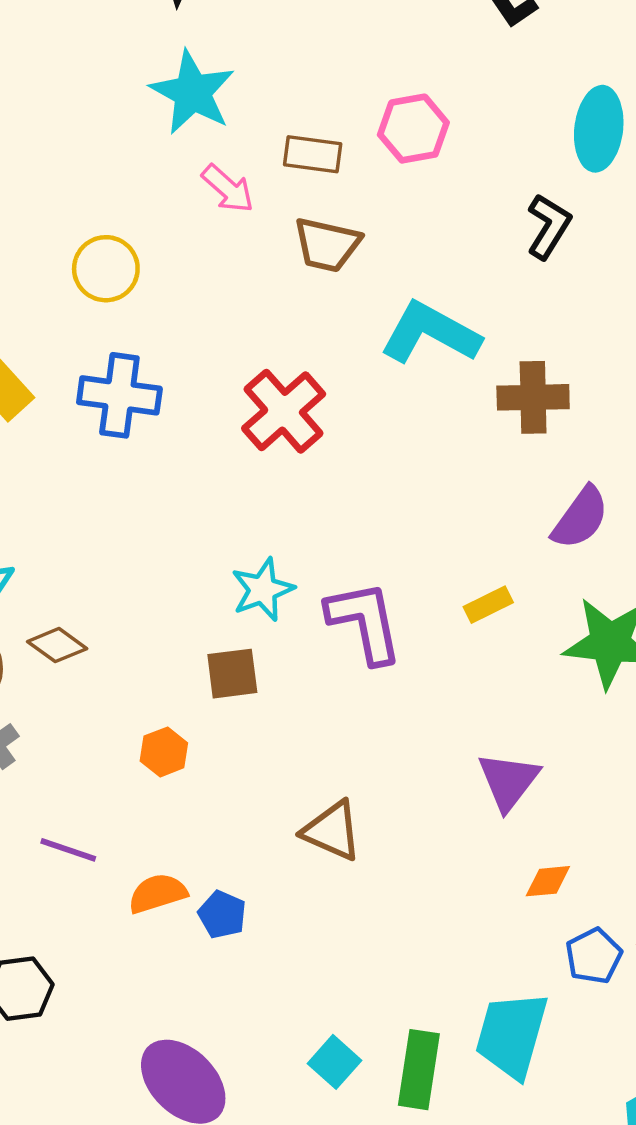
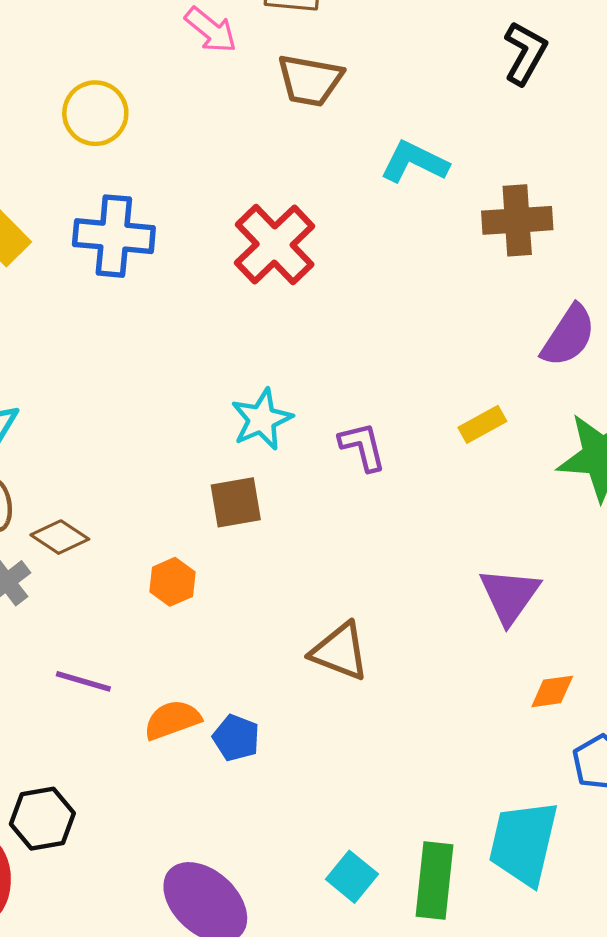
cyan L-shape: (430, 333) -> (414, 162), size x0.7
purple L-shape: (365, 622) -> (363, 447), size x0.6
brown diamond: (57, 645) -> (60, 537), moved

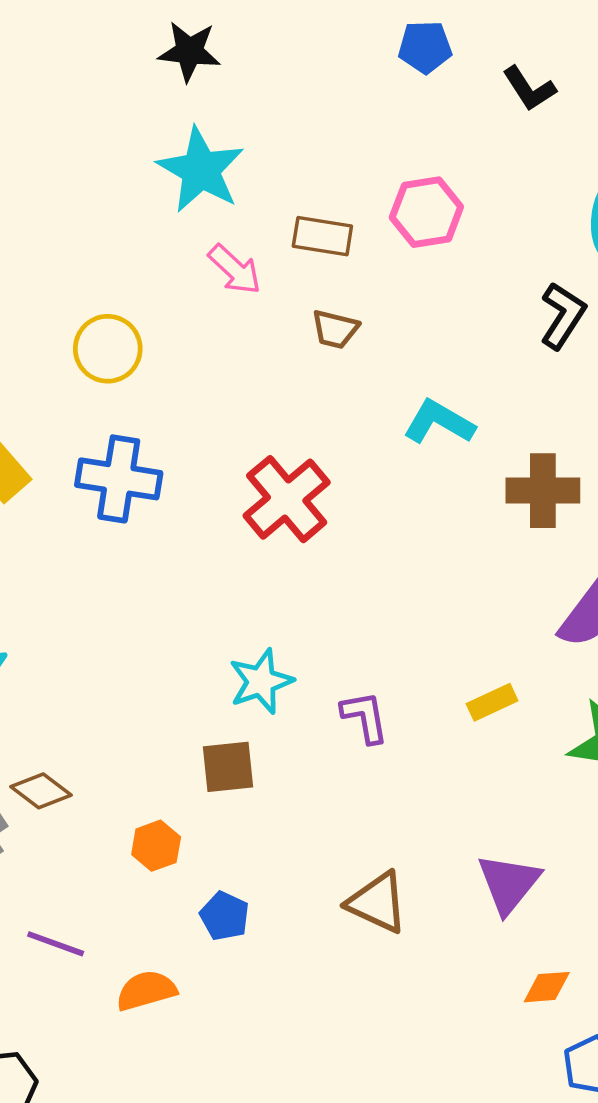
brown trapezoid: (310, 80) -> (335, 329), size x0.7
brown triangle: (340, 652) -> (377, 902), moved
blue pentagon: (236, 738) -> (225, 916), moved

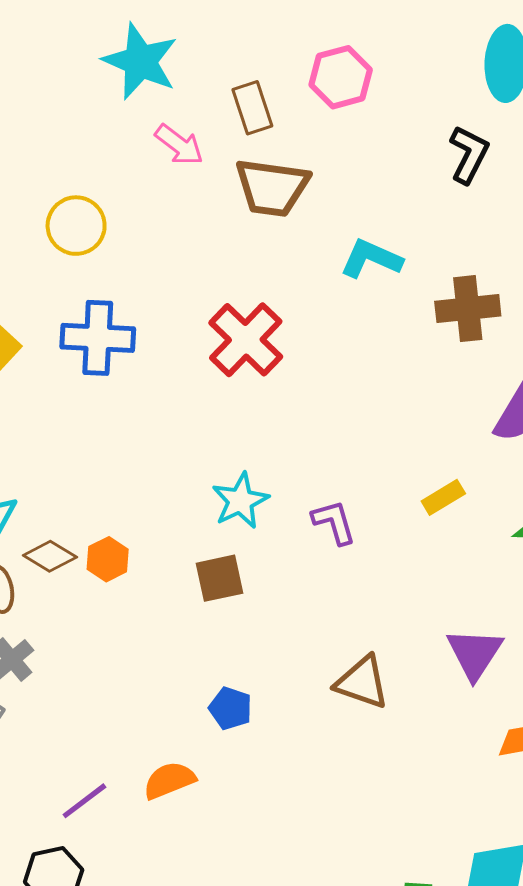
brown rectangle: (322, 236) -> (252, 108), turned 69
brown trapezoid: (335, 329) -> (272, 187), size x1.8
brown diamond: (41, 791) -> (50, 556), moved
orange hexagon: (156, 846) -> (108, 559), moved
purple line: (56, 944) -> (84, 801), moved, turned -51

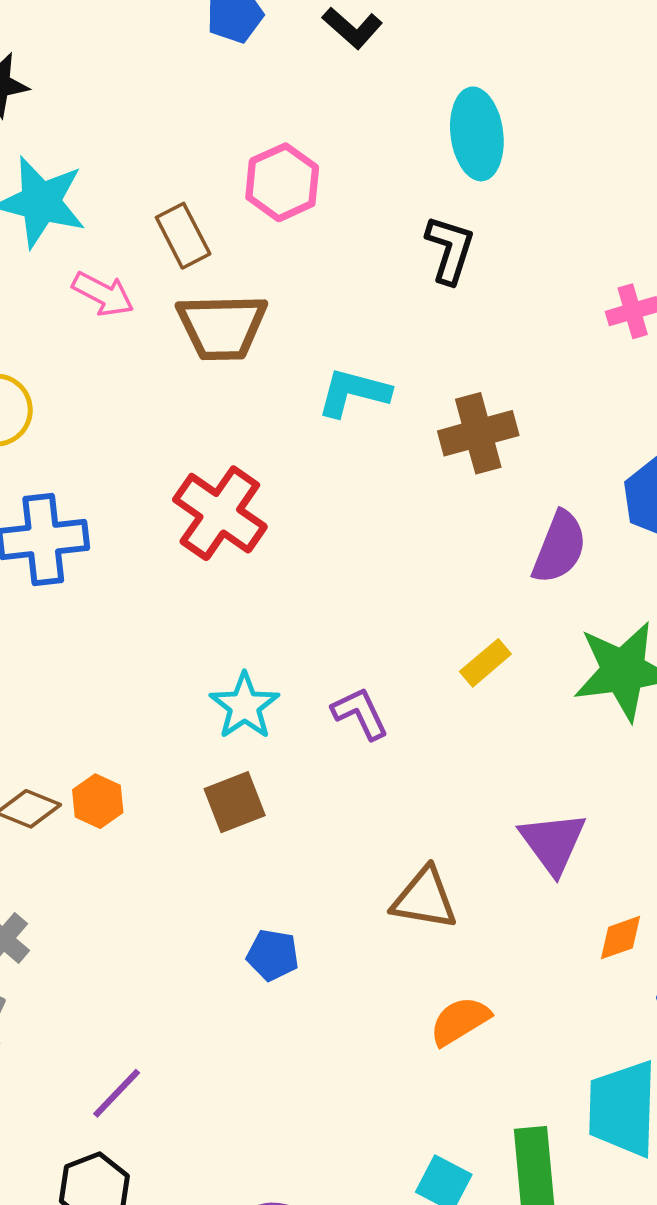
orange semicircle: (169, 780) -> (460, 1021), moved

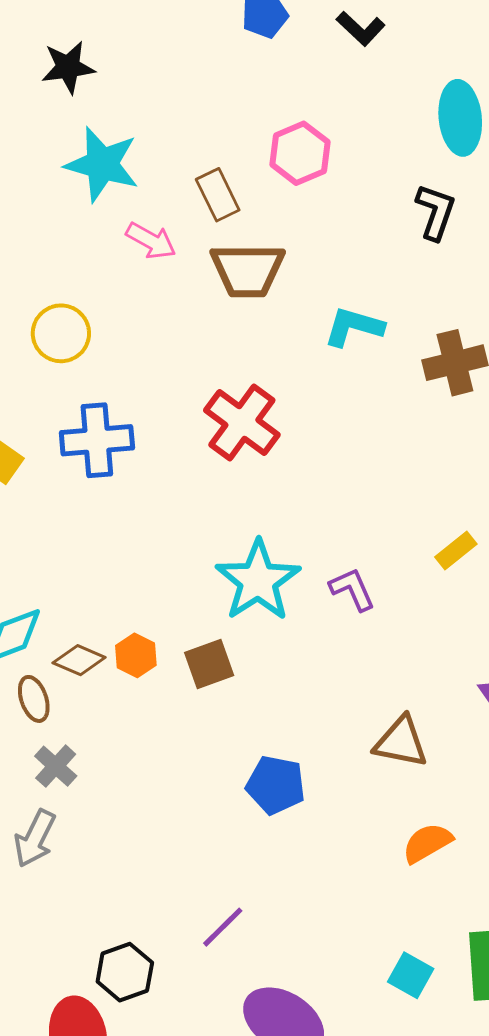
cyan star: (245, 706) -> (258, 581), size x1.5
brown square: (235, 802) -> (209, 664), moved
blue pentagon: (273, 955) -> (276, 785), size x1.4
purple line: (117, 1093) -> (223, 927), moved

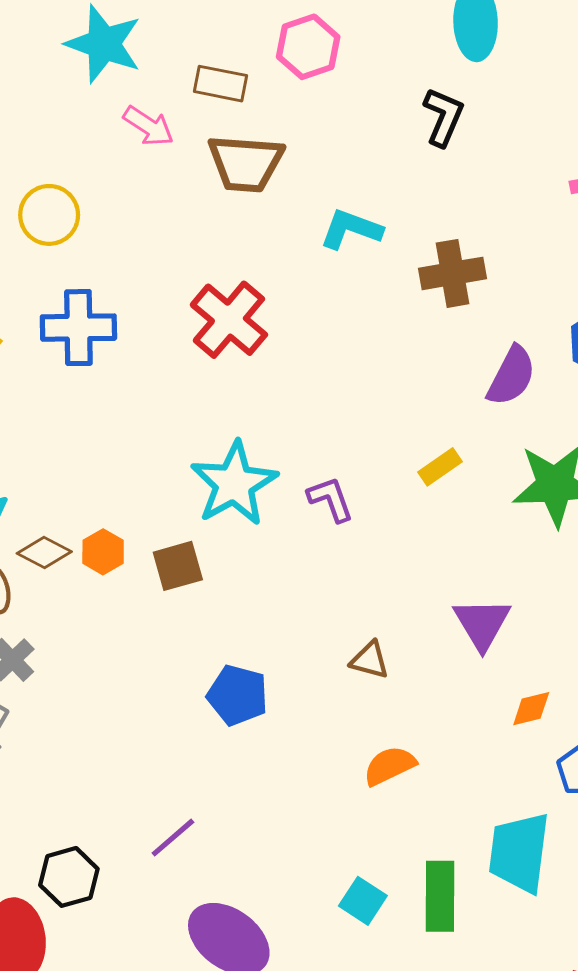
brown rectangle: (218, 195) -> (220, 84), turned -57
brown triangle: (401, 742) -> (370, 660), size x0.7

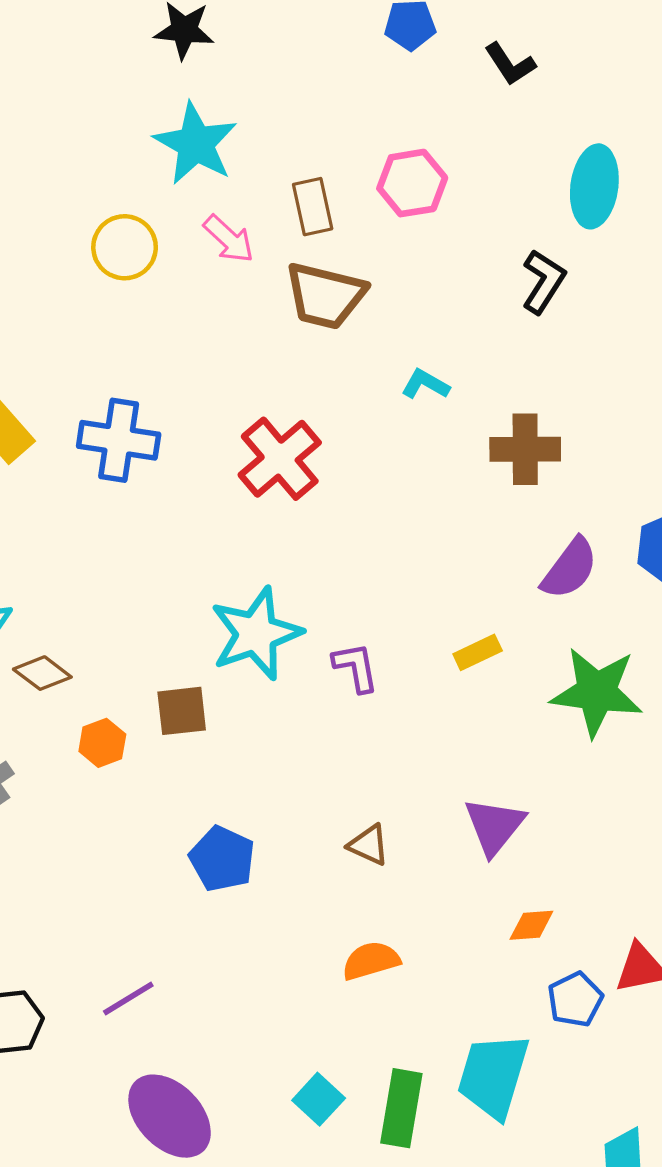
brown rectangle: (220, 84) -> (313, 207), turned 57
yellow circle: (49, 215) -> (125, 247), moved
cyan L-shape: (351, 229) -> (425, 384), size x0.7
orange hexagon: (103, 552) -> (102, 743), moved

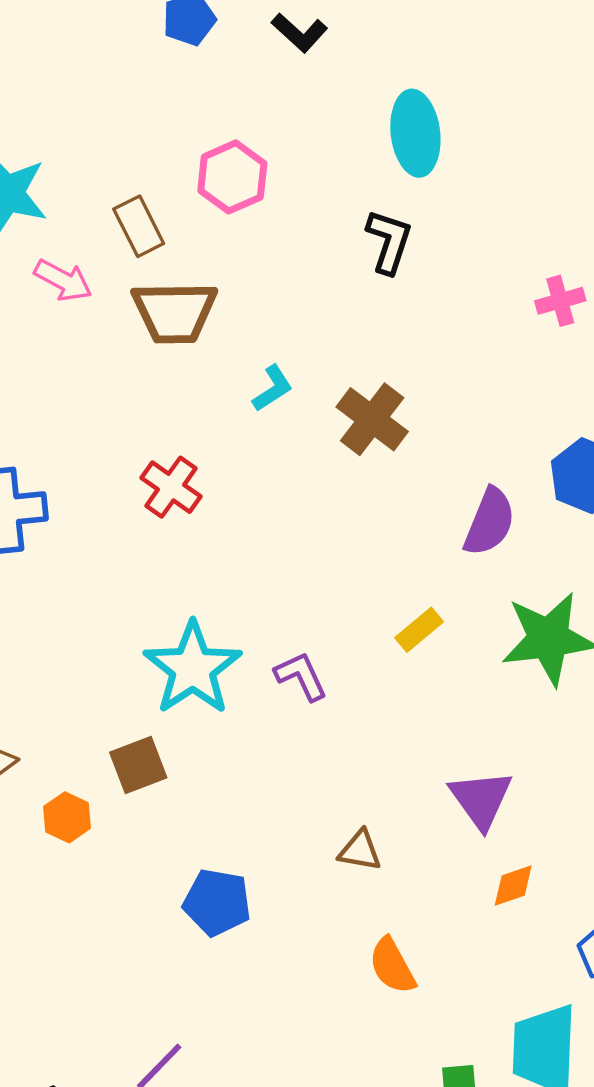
cyan L-shape: (425, 384) -> (272, 388), moved, turned 132
brown cross: (525, 449) -> (372, 419), moved, turned -38
red cross: (280, 459) -> (171, 487), size x0.7
orange diamond: (531, 925) -> (513, 886), moved
orange semicircle: (371, 961) -> (392, 966), turned -88

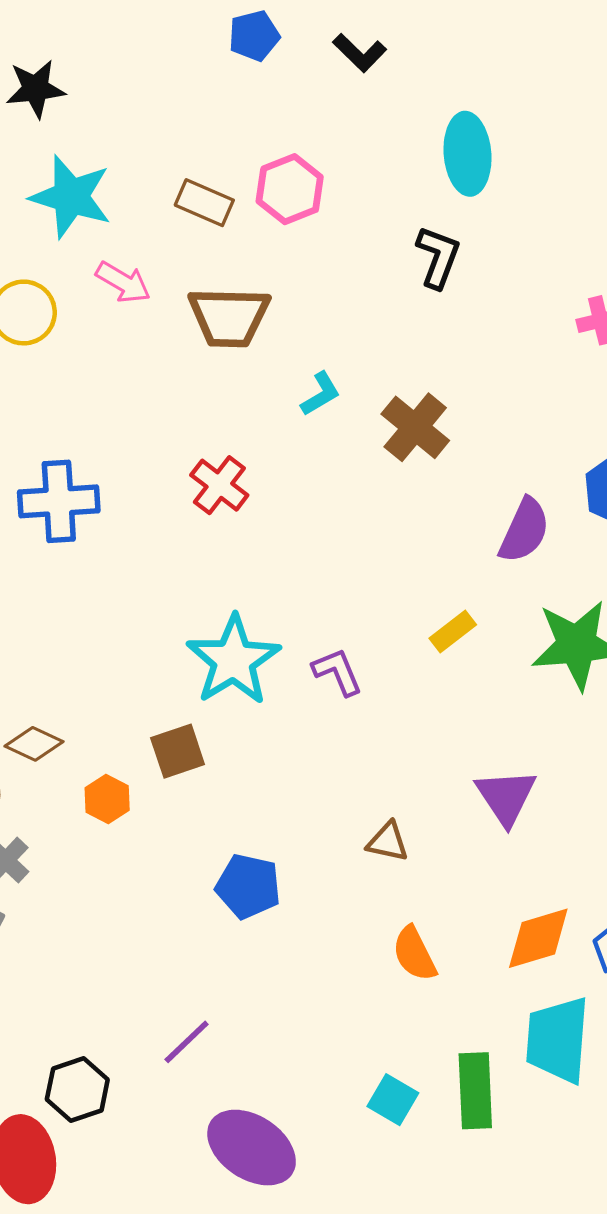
brown rectangle: (139, 226) -> (204, 203), moved, turned -42
orange diamond: (513, 886) -> (538, 938), moved, size x1.6

